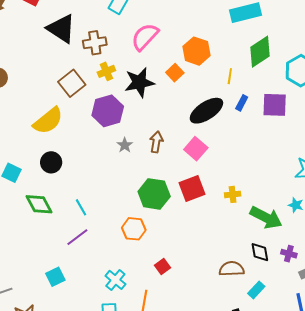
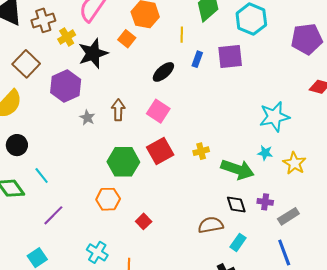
yellow cross: (106, 71) -> (67, 37), moved
black ellipse: (206, 111) -> (163, 72), size x0.7
cyan line: (81, 207) -> (42, 176), moved
red square: (162, 267) -> (144, 221), moved

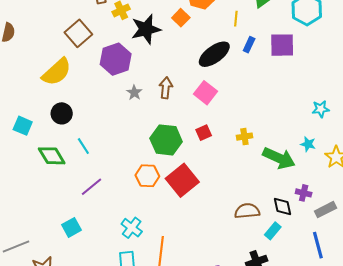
black ellipse: (163, 72) -> (214, 54), size x1.4
cyan star: (274, 117) -> (321, 109), size x0.6
red square: (160, 151) -> (204, 133), size x0.6
black diamond: (236, 204) -> (283, 206), moved
red square: (144, 221) -> (182, 180), moved, size x2.0

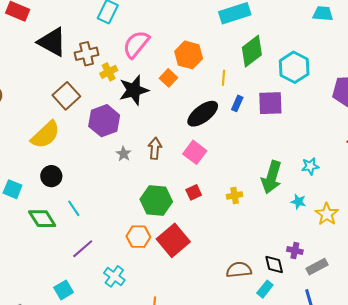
green arrow: (279, 158) -> (272, 177), moved, turned 84
cyan cross: (132, 228) -> (114, 276), moved

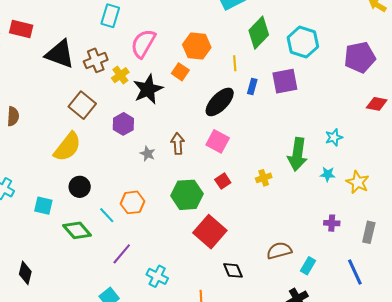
purple hexagon: (104, 121) -> (123, 124), size x0.7
orange hexagon: (138, 237) -> (133, 202), moved
black diamond: (274, 265) -> (233, 270), moved
gray rectangle: (317, 267) -> (369, 232), moved, turned -40

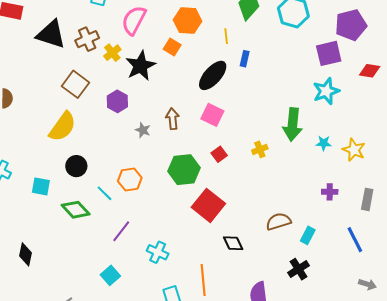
purple square: (285, 81) -> (329, 53), moved
cyan star: (334, 137) -> (326, 91), moved, size x1.5

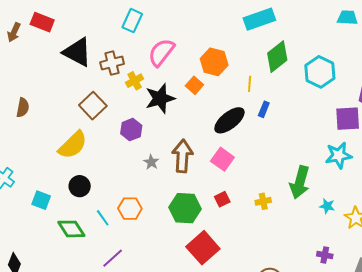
brown arrow: (172, 119) -> (182, 156), size x1.5

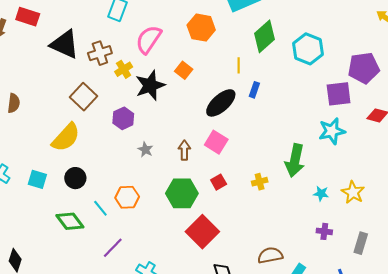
orange hexagon: (214, 62) -> (201, 28), moved
brown arrow: (182, 156) -> (184, 150), moved, size x0.6
cyan square: (41, 200) -> (37, 179), moved
cyan star: (327, 206) -> (321, 194), moved

